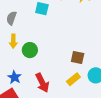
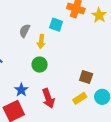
yellow arrow: (13, 41) -> (41, 41), moved

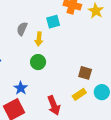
cyan square: (56, 25) -> (53, 22), turned -32
red arrow: (48, 98) -> (54, 105), moved

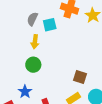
gray semicircle: (22, 29) -> (32, 19), moved
blue star: (21, 88) -> (25, 92), moved

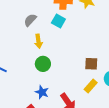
gray semicircle: (32, 19) -> (30, 20), turned 32
cyan square: (50, 25) -> (58, 21), moved, turned -32

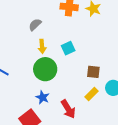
cyan square: (58, 21) -> (68, 48), moved, turned 32
green circle: (43, 64) -> (45, 69), size x1.5

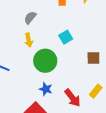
yellow arrow: (42, 46) -> (29, 40), moved
yellow rectangle: (91, 94) -> (96, 91), moved

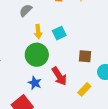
yellow arrow: (29, 40) -> (38, 32), moved
red arrow: (73, 98) -> (59, 76), moved

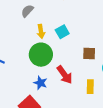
yellow rectangle: (84, 89) -> (90, 87), turned -40

